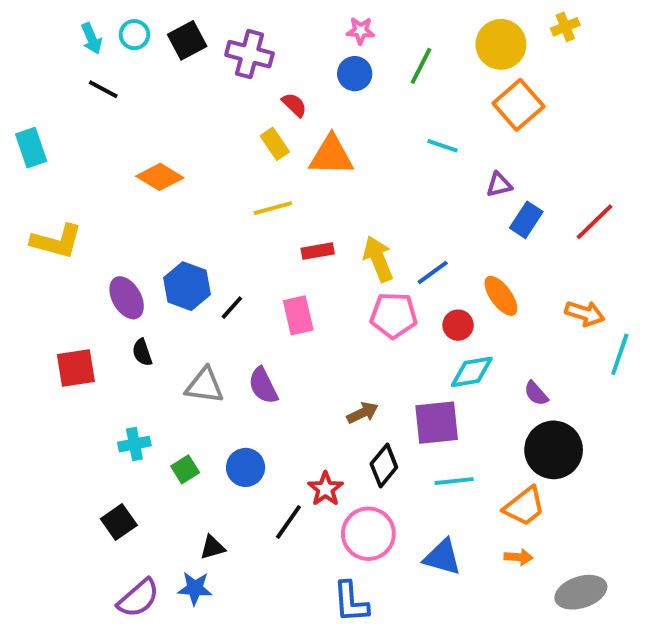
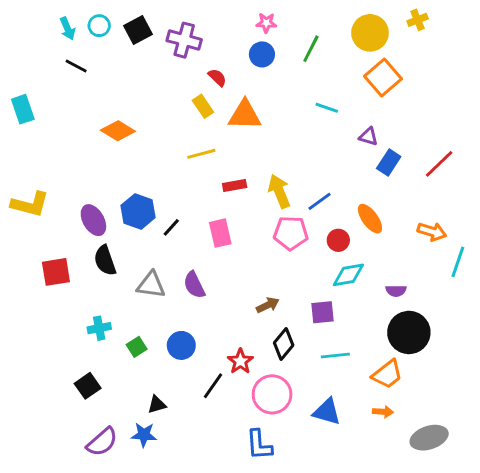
purple triangle: (499, 185) -> (369, 137), turned 30
yellow L-shape: (56, 241) -> (30, 204), moved
black semicircle: (142, 352) -> (105, 260), size x1.5
purple semicircle: (536, 393) -> (396, 291), turned -48
purple square: (437, 423) -> (322, 312), size x0.7

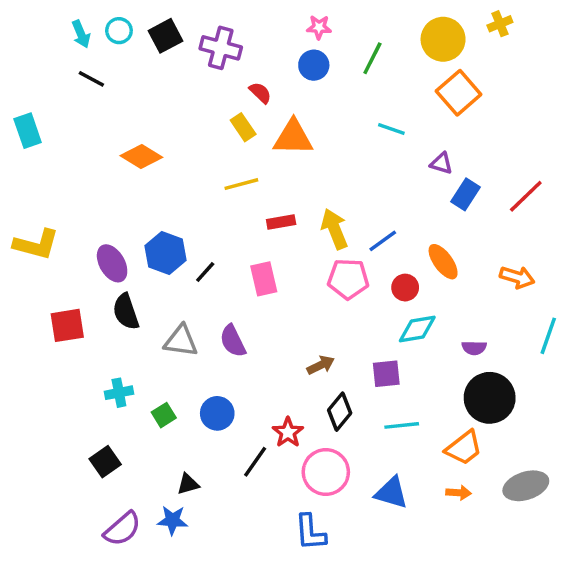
cyan line: (458, 262) -> (548, 336), moved
gray ellipse: (429, 438) -> (526, 486), moved

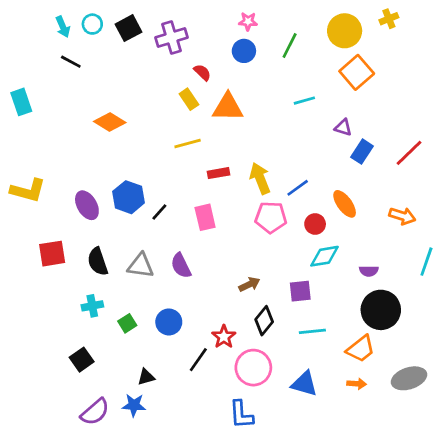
purple cross: (221, 48) -> (171, 38), turned -32
cyan line: (391, 129) -> (304, 101), turned -35
black semicircle: (126, 312) -> (98, 262), moved

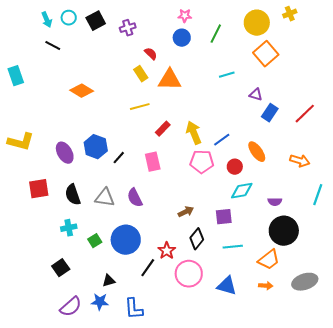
purple cross: (171, 38) -> (128, 28), size x0.7
red rectangle: (218, 173) -> (163, 129), turned -35
blue circle: (169, 322) -> (126, 240), size x1.5
blue L-shape: (241, 415) -> (134, 309), moved

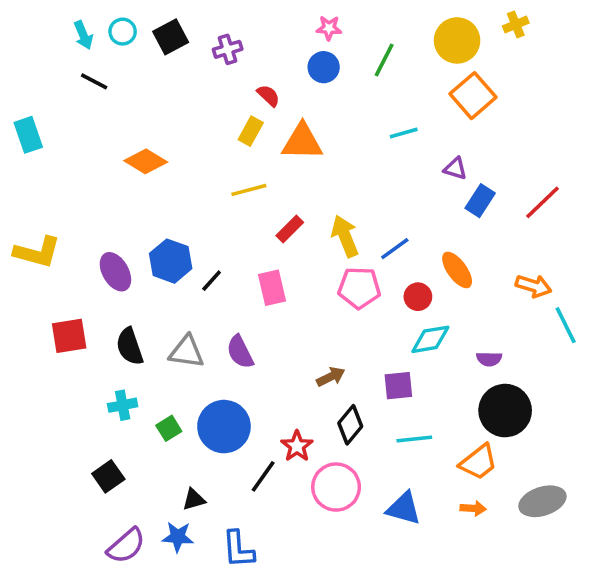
yellow rectangle: (141, 74) -> (251, 131), turned 63
cyan line: (318, 195) -> (566, 325), moved, turned -45

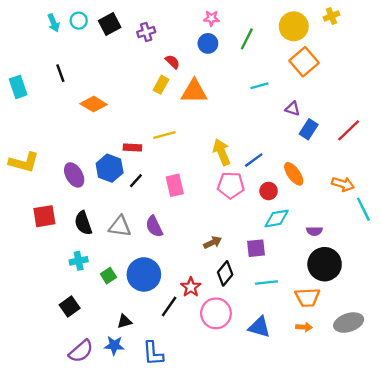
black line: (94, 81) -> (60, 73), moved, turned 42
yellow line: (249, 190) -> (164, 135), moved
red rectangle: (290, 229) -> (132, 148), moved, turned 48
orange trapezoid: (478, 462) -> (307, 297), turned 35

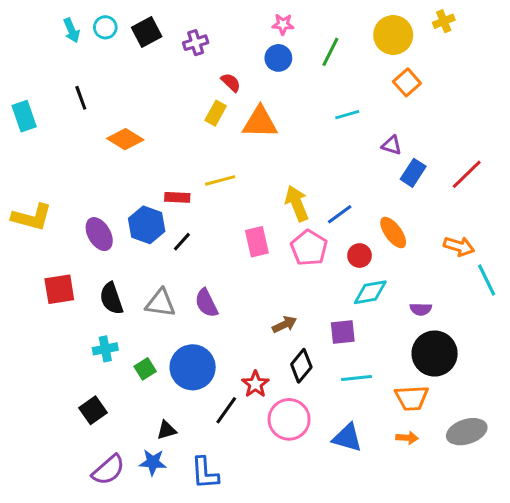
orange square: (304, 62) -> (407, 82), size x0.7
pink rectangle: (175, 185) -> (257, 242), moved
pink pentagon: (231, 185) -> (309, 248), turned 30

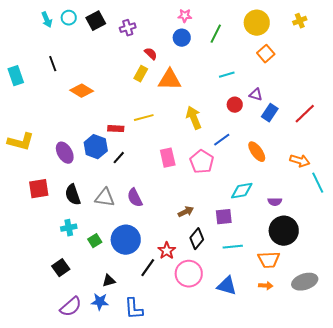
yellow cross: (444, 21) -> (300, 21), moved
yellow arrow: (297, 203) -> (194, 118), moved
red circle: (360, 256) -> (235, 105), moved

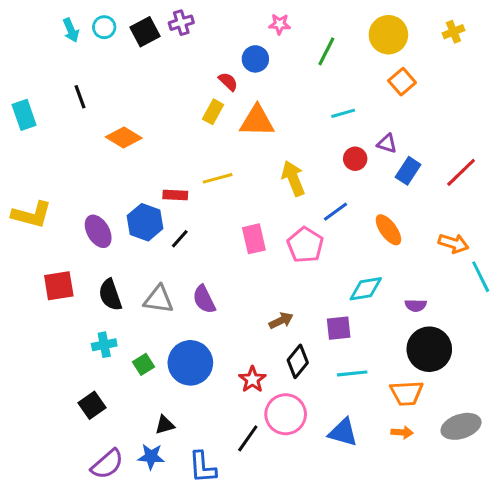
purple cross: (128, 28) -> (181, 23), moved
blue circle: (182, 38) -> (255, 59), moved
black line: (148, 268) -> (248, 438), moved

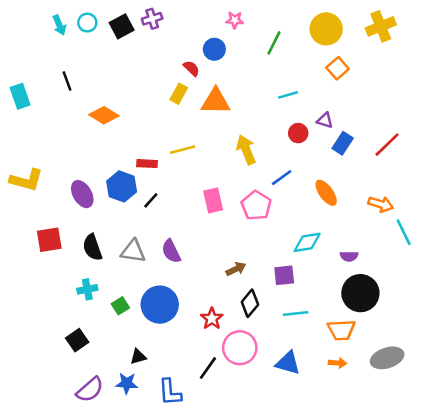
yellow cross: (453, 32) -> (381, 26), size x1.6

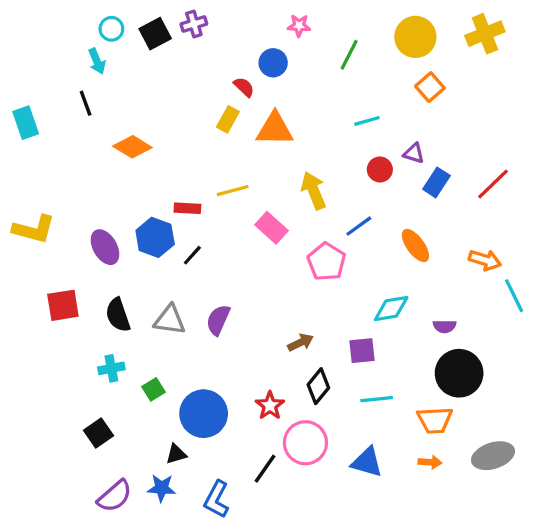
cyan arrow: (59, 25) -> (97, 61), moved
pink rectangle: (213, 200) -> (272, 228), moved, turned -35
purple semicircle: (171, 251) -> (218, 320), turned 50
blue circle: (160, 305) -> (204, 414), moved
blue L-shape: (170, 392) -> (217, 499), turned 32

